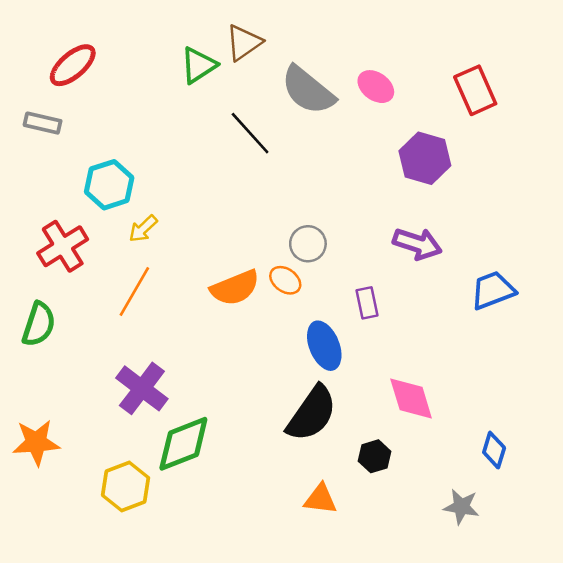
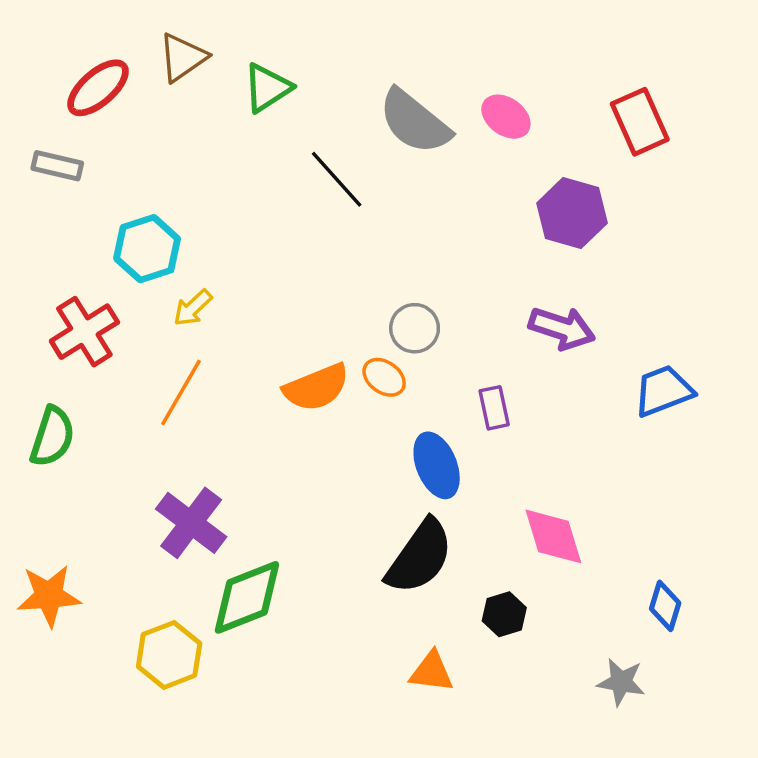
brown triangle: (244, 43) -> (183, 57), moved

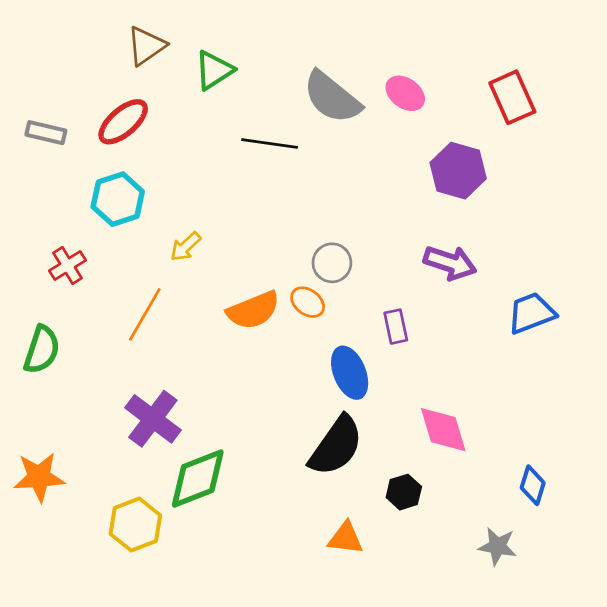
red ellipse: (98, 88) -> (123, 122), moved
black line: (337, 179) -> (270, 143), turned -40
yellow arrow: (193, 308) -> (186, 247), moved
red cross: (84, 332) -> (68, 266), size x0.7

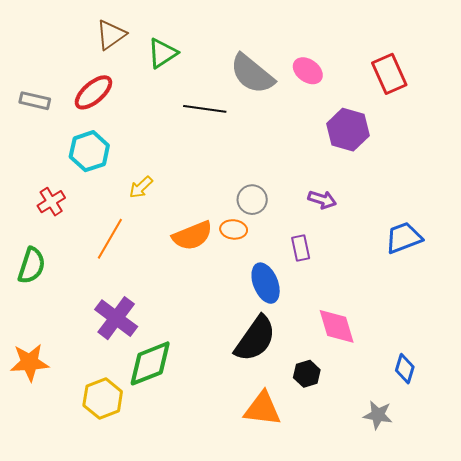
purple arrow: (450, 263) -> (322, 200), moved, size x0.7
orange ellipse: (308, 302) -> (234, 229), turned -30
orange triangle: (346, 538) -> (262, 409), size x1.4

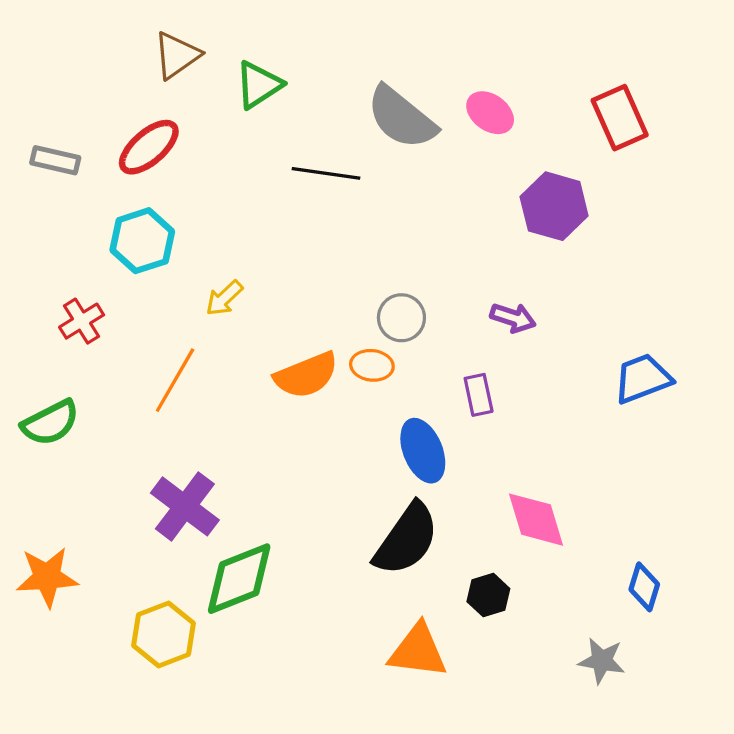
green semicircle: (32, 266) -> (50, 423), turned 45

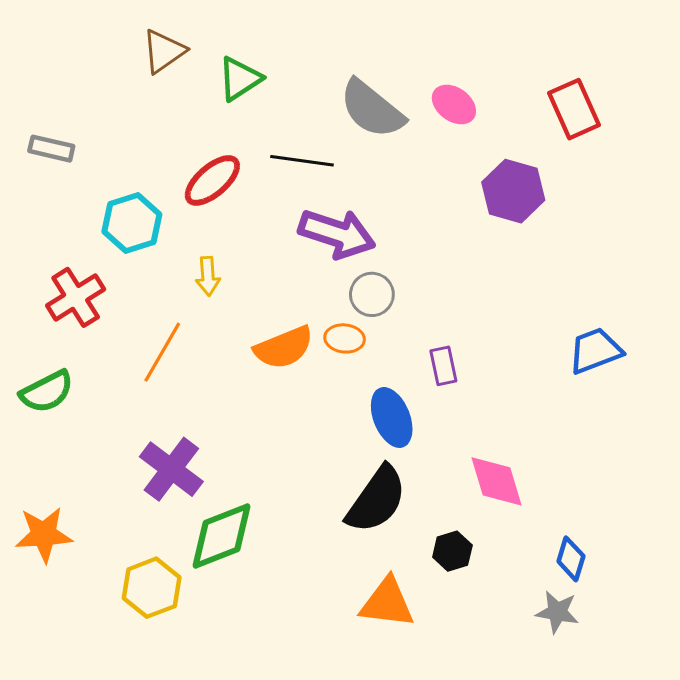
red ellipse: (149, 147) -> (212, 180), moved
yellow arrow: (224, 298) -> (208, 276), turned -51
purple arrow: (513, 318) -> (337, 234), moved, size x1.8
red cross: (82, 321) -> (76, 297), size x1.4
blue diamond: (644, 587) -> (571, 559), moved

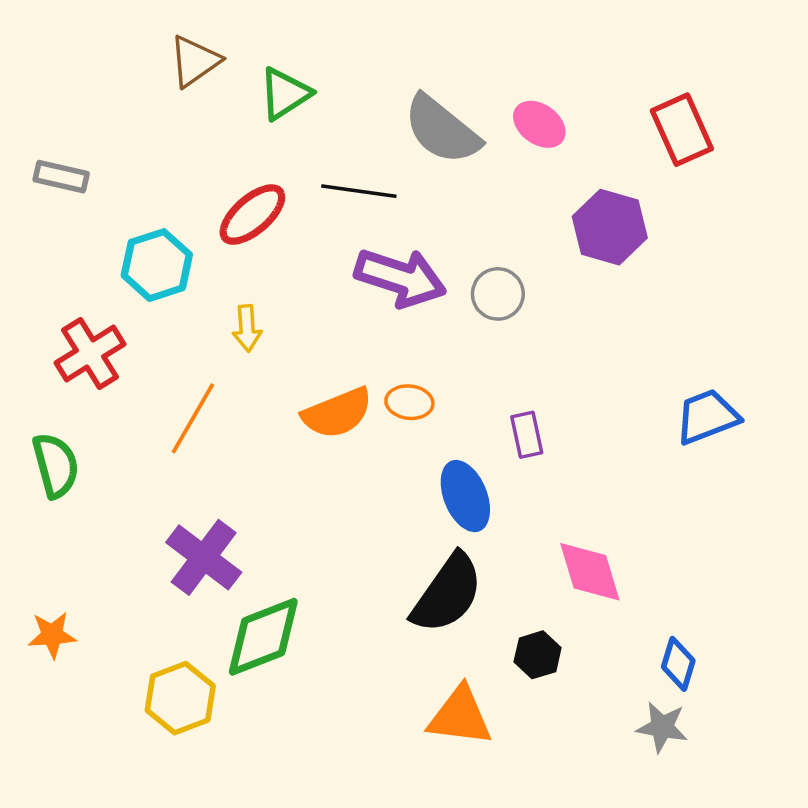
gray circle: (372, 294) -> (498, 294), moved
green semicircle: (47, 392) -> (56, 465), turned -78
orange star: (44, 534) -> (52, 635), size x0.7

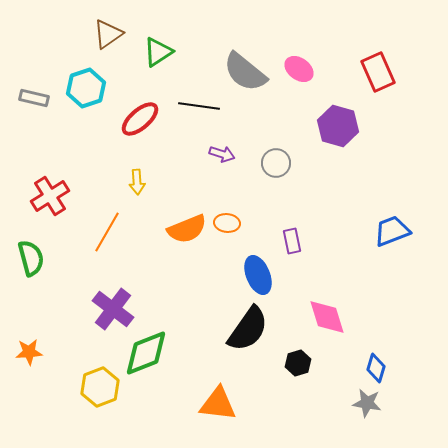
cyan hexagon: (157, 265) -> (86, 88), moved
purple arrow: (400, 278) -> (222, 154), size x0.5
orange triangle: (460, 716) -> (218, 404), moved

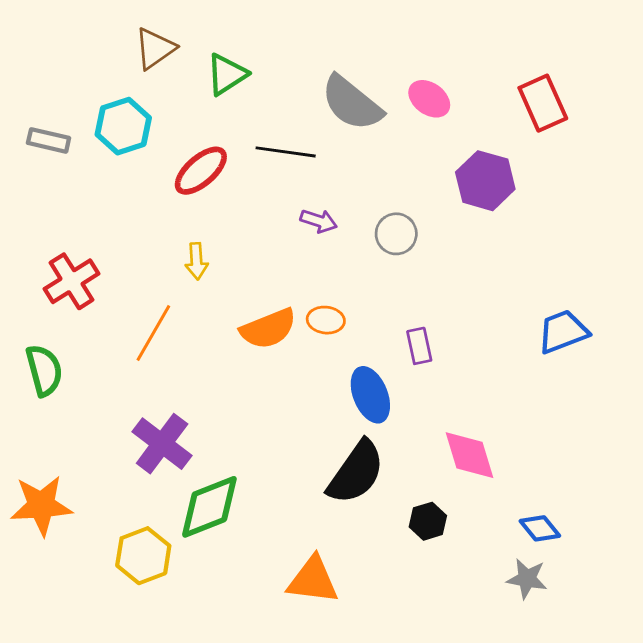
orange star: (29, 352) -> (41, 505), size x1.6
blue diamond: (376, 368) -> (540, 528), turned -56

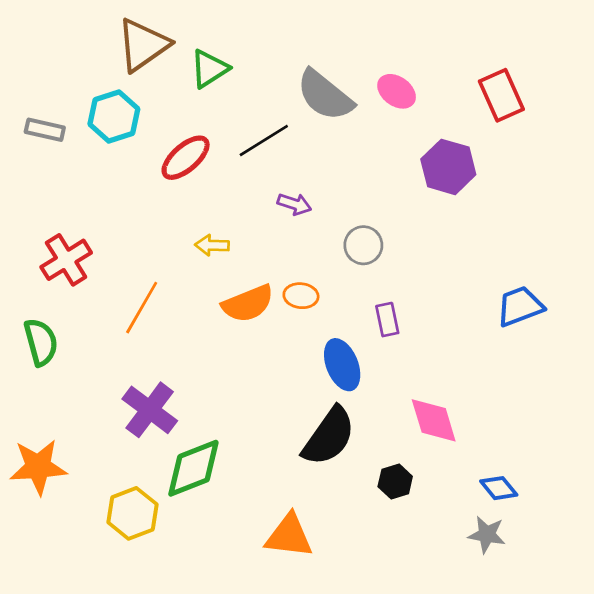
brown triangle: (155, 49) -> (143, 45), size x1.4
black line: (286, 152) -> (264, 140), turned -40
gray circle: (396, 234) -> (363, 245), moved
yellow arrow: (196, 261) -> (212, 245), moved, turned 96

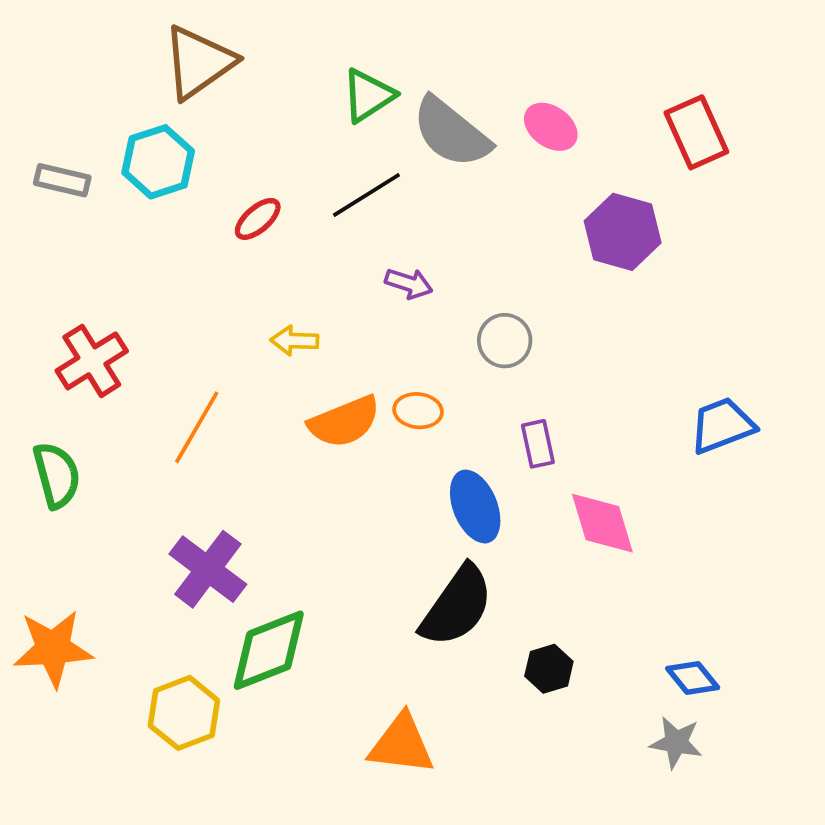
green triangle: (209, 69) -> (368, 95), moved
red ellipse: (186, 158) -> (258, 219), size x0.7
pink diamond: (434, 420) -> (602, 523), moved

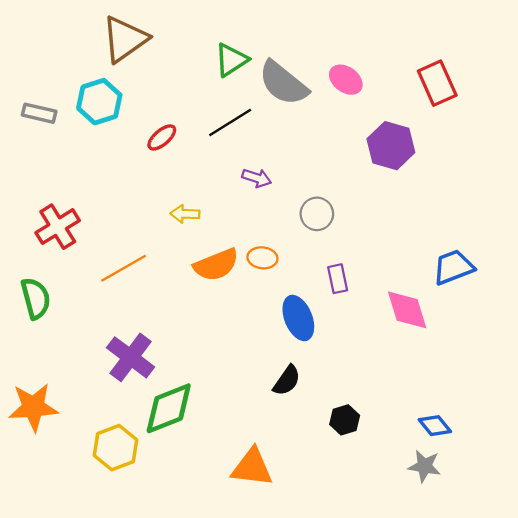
orange line: (197, 427) -> (124, 268), turned 30
pink diamond: (602, 523) -> (407, 310), moved
black semicircle: (457, 606) -> (287, 381), size x0.6

